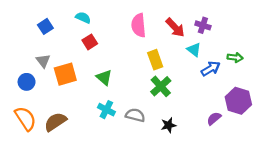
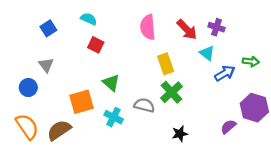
red square: (90, 42) -> (96, 45), turned -32
orange square: (65, 74) -> (82, 102), moved
gray semicircle: (135, 115) -> (144, 105), moved

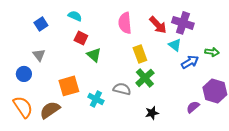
purple cross: (216, 27) -> (183, 23), size x1.5
green triangle: (111, 83) -> (94, 55), moved

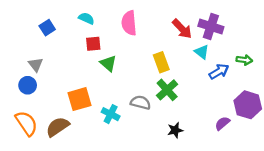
pink semicircle: (125, 23) -> (129, 23), moved
red square: (81, 38) -> (93, 44), turned -32
gray triangle: (39, 55) -> (36, 65), moved

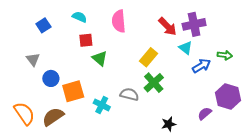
purple cross: (211, 26) -> (194, 24), turned -30
yellow rectangle: (161, 62) -> (148, 57), turned 60
blue circle: (28, 85) -> (51, 78), moved
black star: (175, 130) -> (169, 124), moved

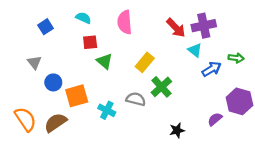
yellow rectangle: (148, 57) -> (145, 62), moved

